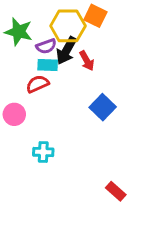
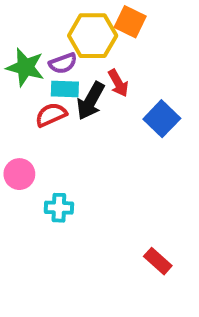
green star: (19, 32) -> (25, 67), moved
black arrow: (66, 51) -> (91, 101), moved
blue square: (103, 107) -> (162, 119), moved
pink circle: (14, 114) -> (19, 174), moved

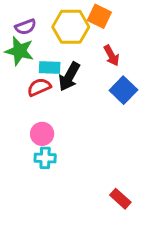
purple semicircle: (63, 63) -> (25, 27), moved
red arrow: (118, 83) -> (111, 55), moved
pink circle: (19, 174) -> (42, 134), moved

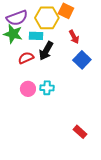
purple semicircle: (25, 27) -> (17, 18), size x1.5
cyan rectangle: (50, 68) -> (36, 36), moved
cyan cross: (45, 158) -> (47, 88), moved

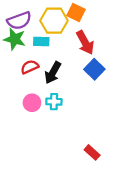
red arrow: (74, 37) -> (85, 43), size x1.5
black arrow: (46, 51) -> (53, 73), moved

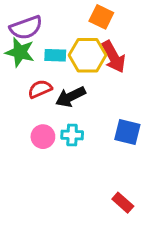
yellow hexagon: (54, 21) -> (87, 55), moved
blue square: (94, 69) -> (127, 132), moved, turned -30
black arrow: (53, 73) -> (71, 97), turned 35

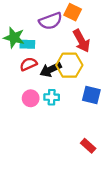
purple semicircle: (26, 28) -> (51, 21), moved
cyan rectangle: (55, 55) -> (27, 44), moved
yellow hexagon: (87, 55) -> (69, 65), moved

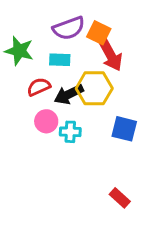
orange square: (73, 12) -> (99, 33), moved
cyan rectangle: (27, 44) -> (60, 60), moved
pink circle: (31, 98) -> (46, 121), moved

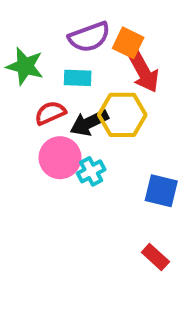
pink circle: (46, 121) -> (60, 158), size x1.4
blue square: (124, 129) -> (161, 191), moved
cyan cross: (70, 132) -> (91, 171), turned -30

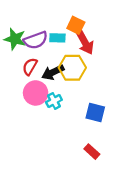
purple semicircle: (89, 37) -> (36, 40), moved
cyan rectangle: (78, 78) -> (57, 38), moved
red semicircle: (50, 113) -> (30, 67), turned -36

